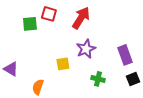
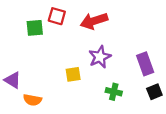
red arrow: (81, 18) -> (94, 21), turned -140
orange semicircle: (38, 87) -> (32, 100), moved, turned -98

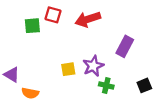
purple star: (100, 57) -> (93, 66), moved
purple rectangle: (145, 64) -> (125, 46), moved, turned 48

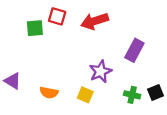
yellow square: (68, 69) -> (85, 95), moved, turned 32
green cross: (106, 85) -> (132, 95), moved
orange semicircle: (30, 93) -> (49, 93), moved

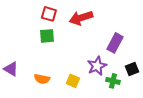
green square: (35, 28) -> (47, 36), moved
purple star: (100, 71) -> (97, 66), moved
black square: (156, 93) -> (132, 69), moved

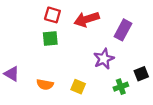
purple rectangle: (115, 43) -> (123, 30), moved
purple star: (97, 66) -> (104, 59), moved
green cross: (113, 81) -> (121, 87), turned -32

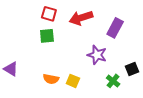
purple star: (104, 59) -> (97, 55), turned -30
orange semicircle: (45, 84) -> (51, 79), moved
green cross: (121, 87) -> (113, 81), turned -32

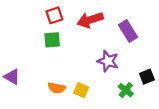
red square: (49, 14) -> (54, 15), turned -35
purple rectangle: (115, 28) -> (128, 31), turned -60

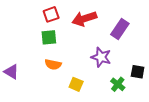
purple rectangle: (128, 31) -> (120, 29), turned 66
black square: (147, 77) -> (138, 72), turned 32
orange semicircle: (57, 88) -> (53, 64), moved

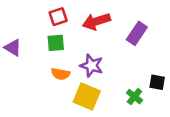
purple star: (101, 57) -> (92, 66), moved
purple triangle: (11, 72) -> (13, 48), moved
yellow square: (76, 84) -> (87, 97), size x1.6

